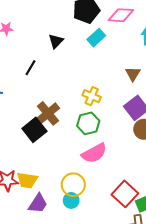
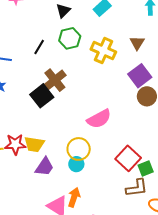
black line: (31, 68) -> (39, 47), moved
yellow cross: (92, 96) -> (103, 51), moved, size x1.4
green hexagon: (88, 123) -> (70, 38), moved

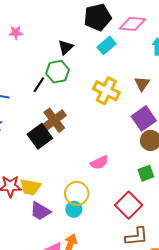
green hexagon: (70, 38) -> (58, 72), moved
pink semicircle: (99, 119) -> (99, 162), size x0.7
purple trapezoid: (44, 167) -> (40, 211), turned 85
green square: (146, 169) -> (146, 173), moved

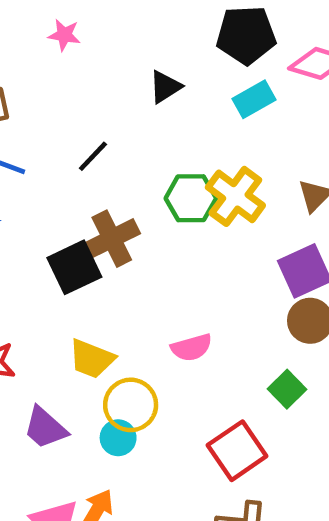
green hexagon: (58, 72) -> (191, 198), moved
green square: (146, 173) -> (287, 389), turned -35
yellow trapezoid: (30, 187) -> (92, 359), moved

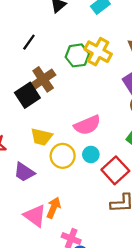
pink semicircle: (191, 348) -> (87, 125), size x1.4
cyan circle: (118, 438) -> (91, 154), moved

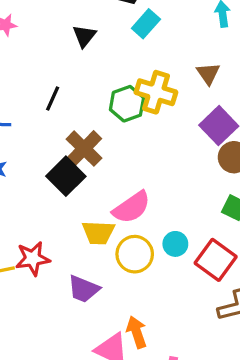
pink semicircle: (87, 125) -> (132, 207), moved
orange arrow: (54, 208) -> (137, 332), turned -30

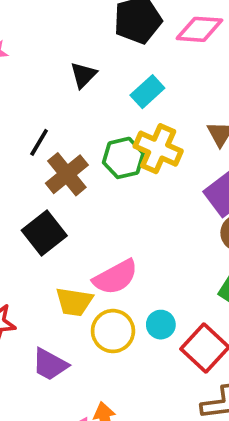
cyan rectangle: (146, 24) -> (147, 92), moved
brown cross: (84, 149) -> (67, 174), moved

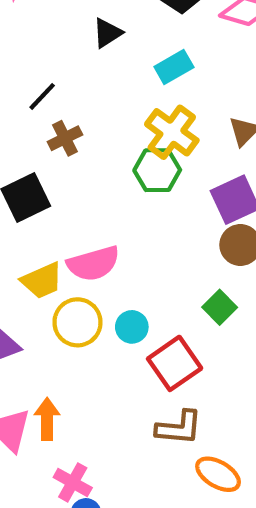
green hexagon: (123, 158) -> (157, 170), moved
brown cross: (67, 174) -> (65, 138), size x0.7
yellow trapezoid: (74, 302) -> (42, 281), turned -45

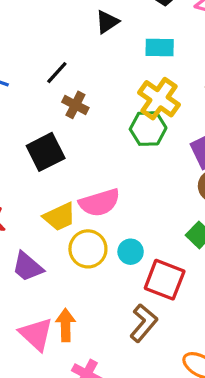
cyan rectangle: (174, 67) -> (160, 48), turned 32
brown cross: (65, 138) -> (75, 105), turned -35
red square: (175, 363) -> (165, 280), turned -33
brown L-shape: (179, 428) -> (144, 323), moved, turned -54

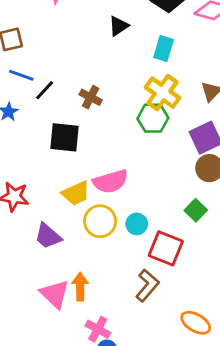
cyan rectangle: (160, 48) -> (164, 49), turned -75
black line: (57, 73) -> (45, 90), moved
black square: (46, 152) -> (64, 137), turned 32

